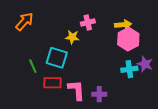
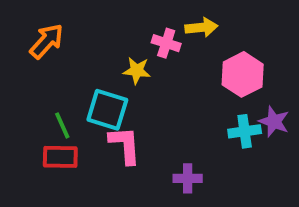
pink cross: (88, 23) -> (166, 43), turned 32
yellow arrow: (123, 25) -> (201, 27), moved
red rectangle: (53, 83) -> (60, 157), moved
pink L-shape: (76, 90) -> (125, 145), moved

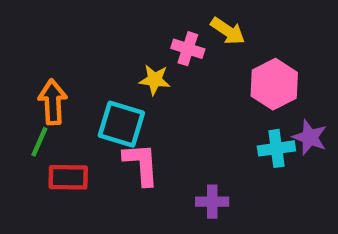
yellow arrow: (201, 27) -> (228, 31), turned 40
orange arrow: (47, 41) -> (53, 102), moved, turned -45
green line: (62, 125) -> (39, 142), moved, turned 48

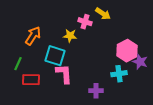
pink hexagon: (274, 84) -> (127, 51), moved
orange arrow: (53, 102) -> (33, 36), moved, turned 36
cyan cross: (276, 148) -> (119, 74), moved

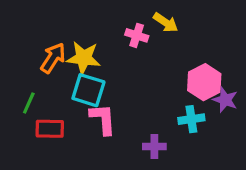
yellow star: (70, 36) -> (84, 58), moved, size x1.5

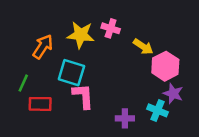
yellow arrow: (166, 23) -> (143, 47), moved
yellow star: (84, 58) -> (81, 35), moved
purple star: (225, 100) -> (173, 94), moved
cyan cross: (191, 119) -> (158, 110), moved, turned 30

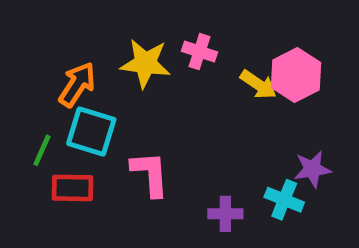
pink hexagon: (165, 66) -> (296, 75), moved
cyan square: (71, 73) -> (91, 132), moved
purple star: (173, 94) -> (312, 169), turned -30

